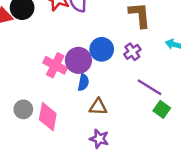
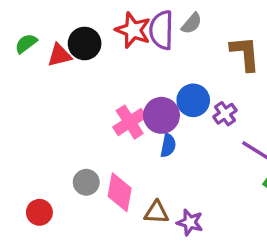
purple cross: (132, 52) -> (225, 114), moved
pink cross: (55, 65) -> (130, 122), turned 30
brown triangle: (98, 107) -> (156, 212), moved

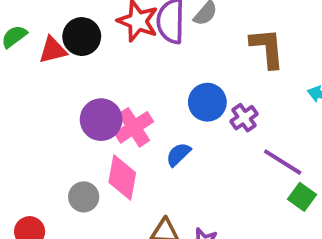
purple circle: (161, 115) -> (101, 120), moved
blue semicircle: (168, 145) -> (178, 154), turned -145
pink diamond: (120, 192) -> (122, 178), moved

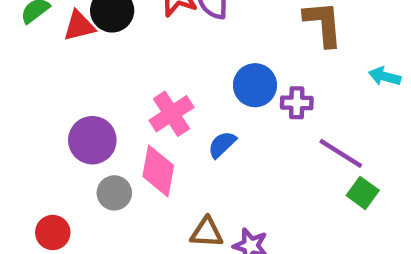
purple cross: (244, 118) -> (297, 103), turned 36
purple circle: (101, 120) -> (92, 140), moved

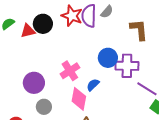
purple cross: (297, 103) -> (127, 66), size x1.6
pink diamond: (158, 171) -> (79, 99), moved

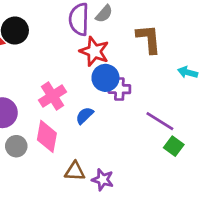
red star: (72, 16) -> (94, 51), moved
purple cross: (127, 66) -> (119, 89), moved, size x0.7
pink diamond: (79, 99) -> (47, 136), moved

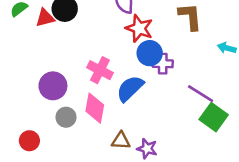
pink cross: (52, 96) -> (100, 70), turned -30
blue semicircle: (85, 116) -> (130, 88), size x1.6
green square: (174, 146) -> (214, 117), size x1.5

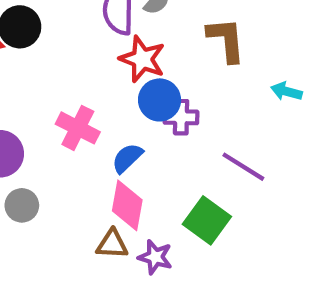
blue semicircle: (130, 88) -> (127, 158), size x0.7
pink diamond: (95, 108) -> (127, 205), moved
green square: (214, 117) -> (207, 220), moved

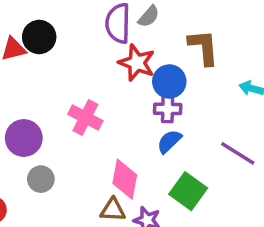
blue circle: (160, 100) -> (169, 82), moved
blue semicircle: (127, 158) -> (169, 141), moved
purple line: (243, 167) -> (238, 153), moved

